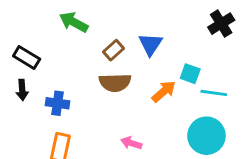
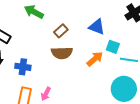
blue triangle: (150, 44) -> (97, 27), moved, turned -42
pink arrow: (131, 143) -> (46, 94), moved, turned -80

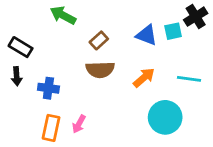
cyan square: (113, 47) -> (173, 31), moved, turned -32
cyan circle: (124, 89) -> (165, 117), moved

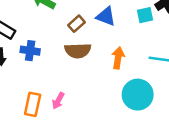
blue triangle: (147, 35) -> (106, 16), moved
orange arrow: (144, 78) -> (118, 58), turned -40
blue cross: (48, 88) -> (30, 51), moved

